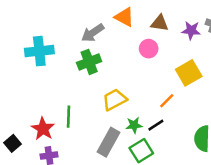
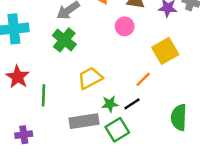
green cross: (89, 62) -> (64, 40), turned -30
red star: (43, 129) -> (18, 77), moved
gray rectangle: (109, 142) -> (84, 121), turned 52

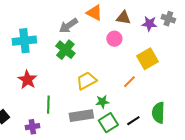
green line: (43, 95) -> (48, 105), moved
black line: (132, 104) -> (133, 121), moved

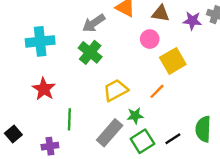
yellow square: (147, 59) -> (173, 61), moved
orange line: (129, 82) -> (157, 91), moved
gray rectangle: (81, 116) -> (110, 133), turned -40

